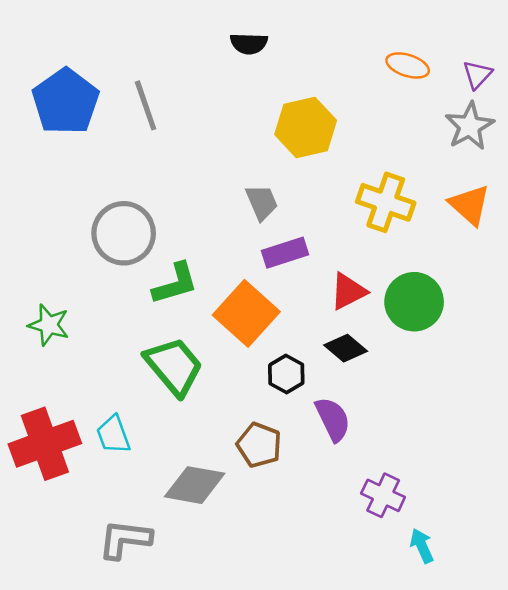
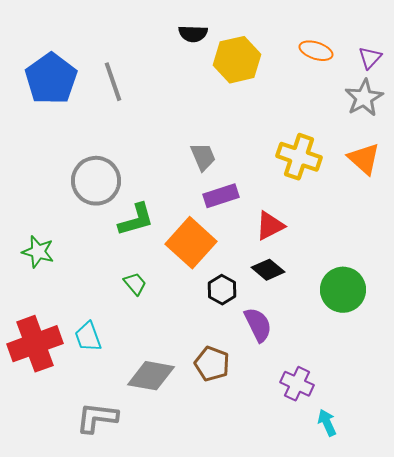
yellow hexagon: (306, 127) -> (237, 60), moved
green circle: (414, 302) -> (343, 290), moved
green trapezoid: (174, 366) -> (135, 284), size x0.5
brown pentagon: (259, 445) -> (212, 364), moved

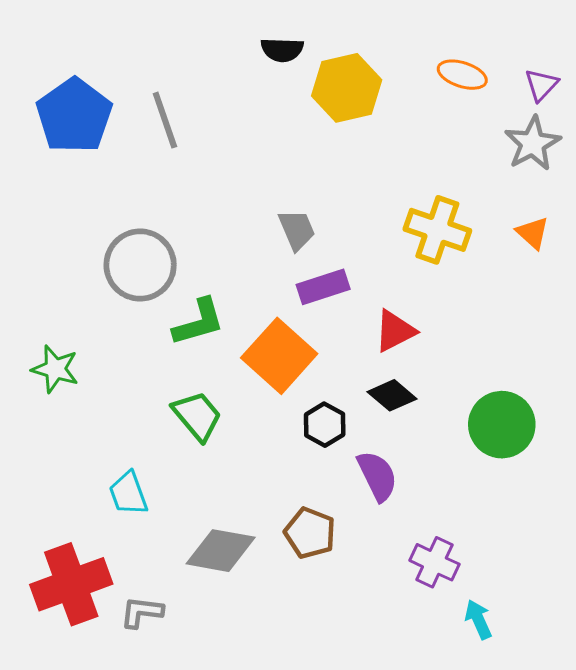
orange triangle: (364, 159) -> (533, 233), size x0.7
green trapezoid: (135, 284) -> (197, 416), size x1.5
red cross: (35, 344) -> (71, 584), moved
gray L-shape: (97, 418) -> (142, 612), size x0.7

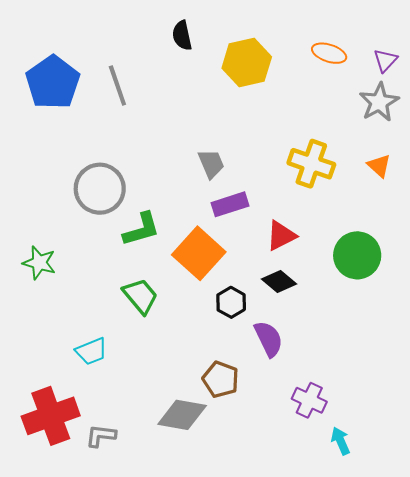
black semicircle: (282, 50) -> (182, 35), moved, turned 76
green circle: (502, 425) -> (357, 255), moved
cyan trapezoid: (128, 493) -> (91, 351), turned -92
gray diamond: (221, 551) -> (182, 415), moved

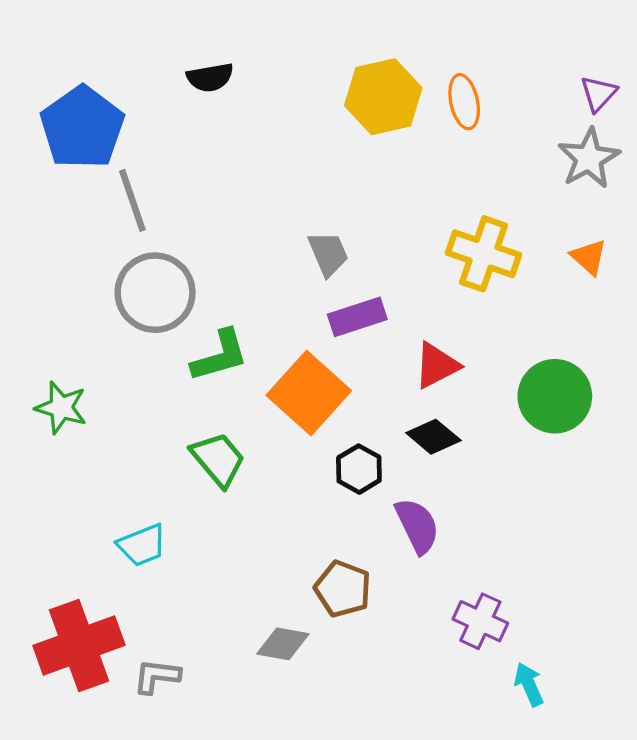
black semicircle: (182, 35) -> (210, 77), moved, turned -88
orange ellipse: (329, 53) -> (464, 102), moved, turned 60
gray line: (117, 85) -> (132, 200), moved
gray diamond: (182, 415) -> (283, 644), size x0.7

